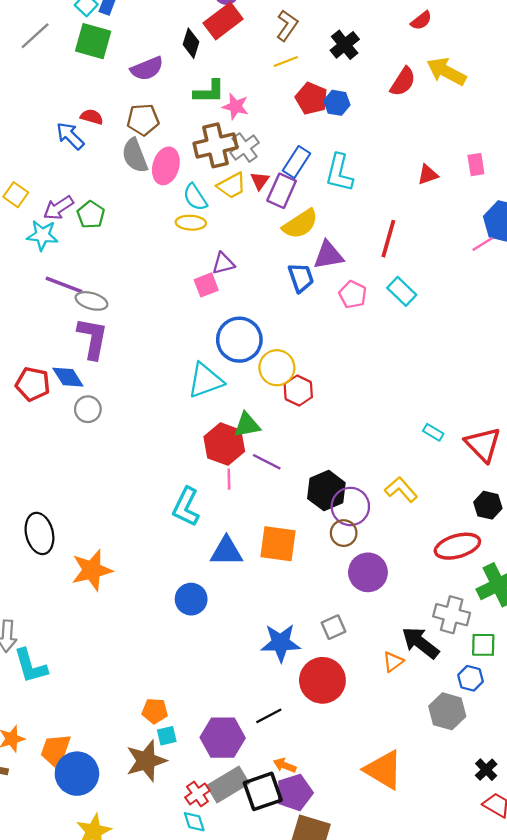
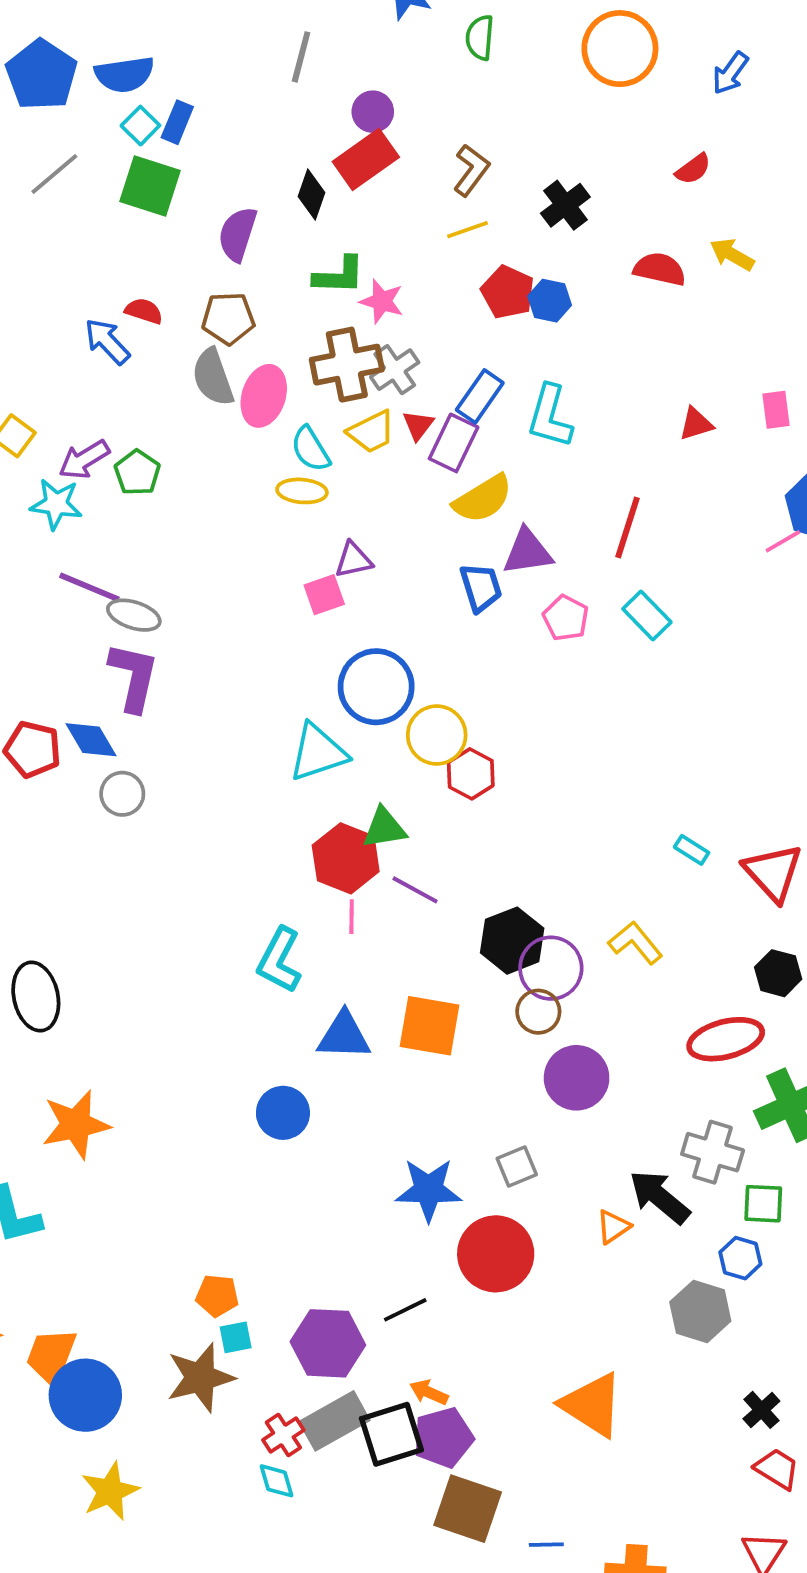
purple semicircle: (147, 69) -> (238, 234), turned 128
yellow arrow: (446, 71) -> (732, 255), size x0.7
red semicircle: (403, 82) -> (660, 269), turned -112
orange star: (92, 570) -> (76, 1124), moved

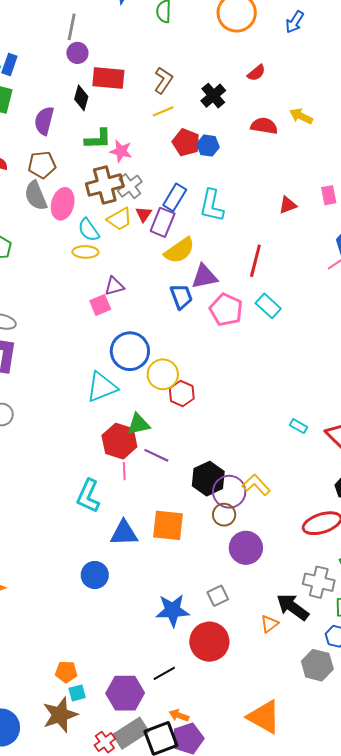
purple circle: (373, 112) -> (77, 53), moved
red rectangle: (366, 159) -> (108, 78), turned 44
red semicircle: (693, 169) -> (256, 73), moved
pink pentagon: (566, 618) -> (226, 310), size x1.4
yellow L-shape: (635, 943) -> (256, 485), moved

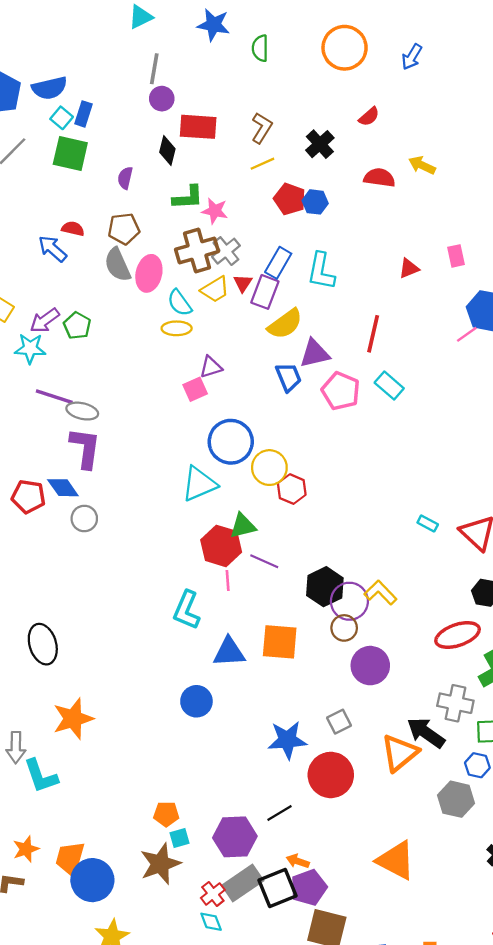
purple semicircle: (44, 121) -> (125, 178), size x0.7
orange triangle: (269, 624) -> (400, 753), size x1.8

